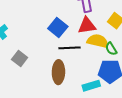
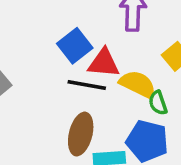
red triangle: (87, 26) -> (104, 63), moved
brown ellipse: (58, 72) -> (81, 134), moved

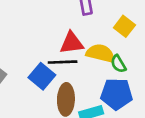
blue square: (75, 46) -> (42, 76), moved

